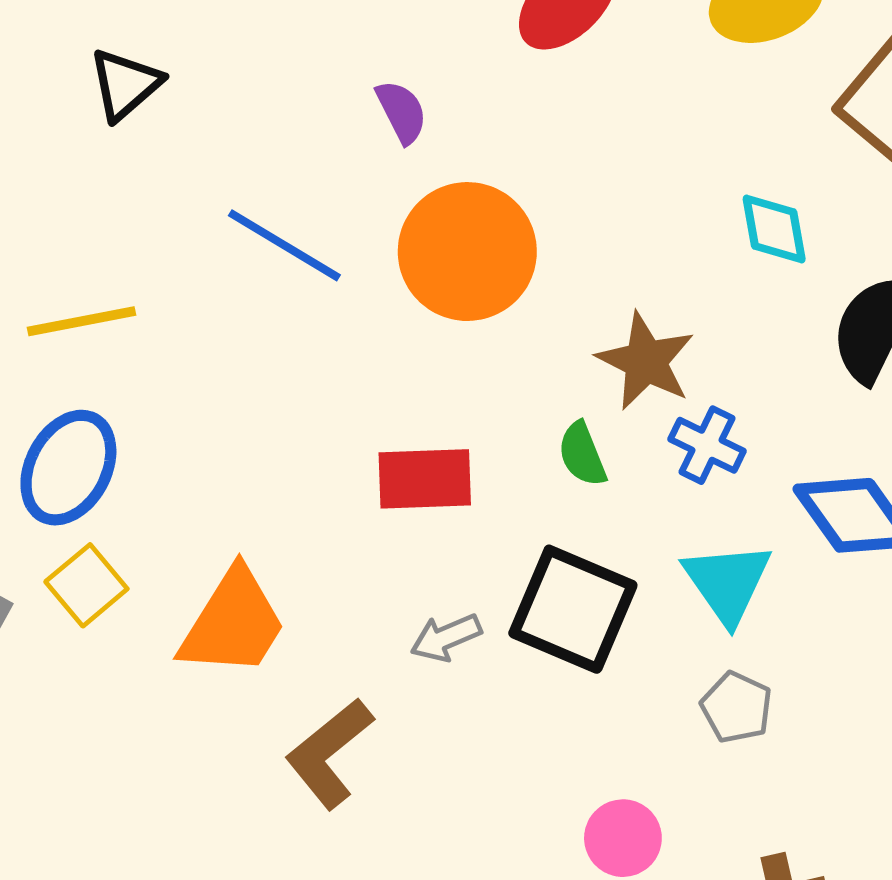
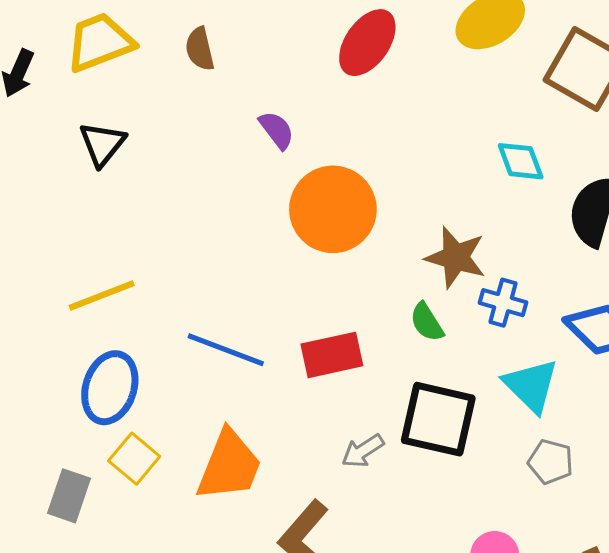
blue line: (284, 245) -> (226, 350), moved

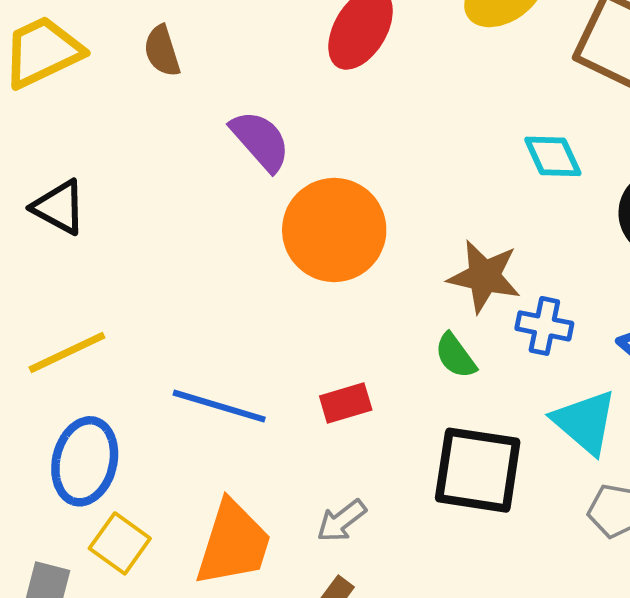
purple semicircle: (277, 130) -> (260, 141), size x1.4
black triangle: (102, 144) -> (59, 207), moved, turned -36
red rectangle: (332, 355) -> (346, 403), size x0.7
gray arrow: (363, 451) -> (341, 521), moved

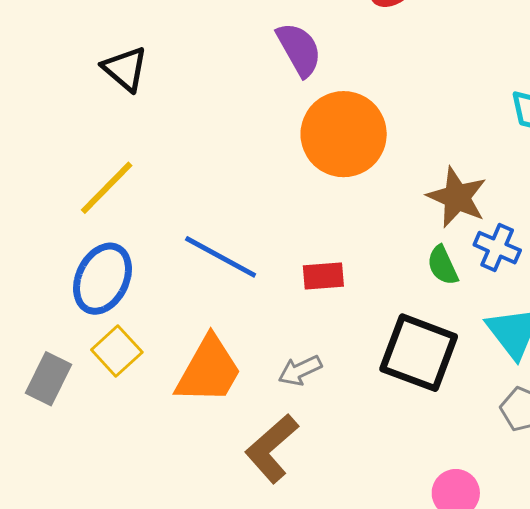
yellow line: (67, 353) -> (107, 188), turned -32
green semicircle: (455, 356) -> (443, 265), moved

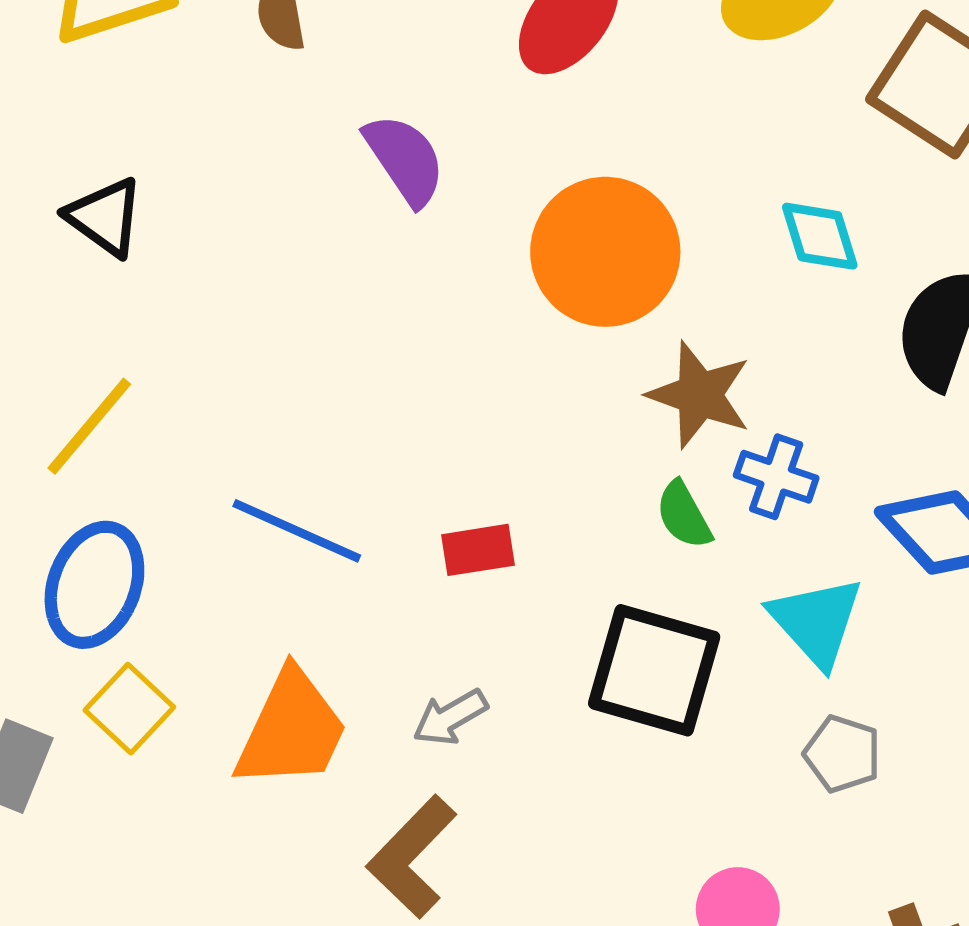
orange circle: (344, 134) -> (605, 252), moved

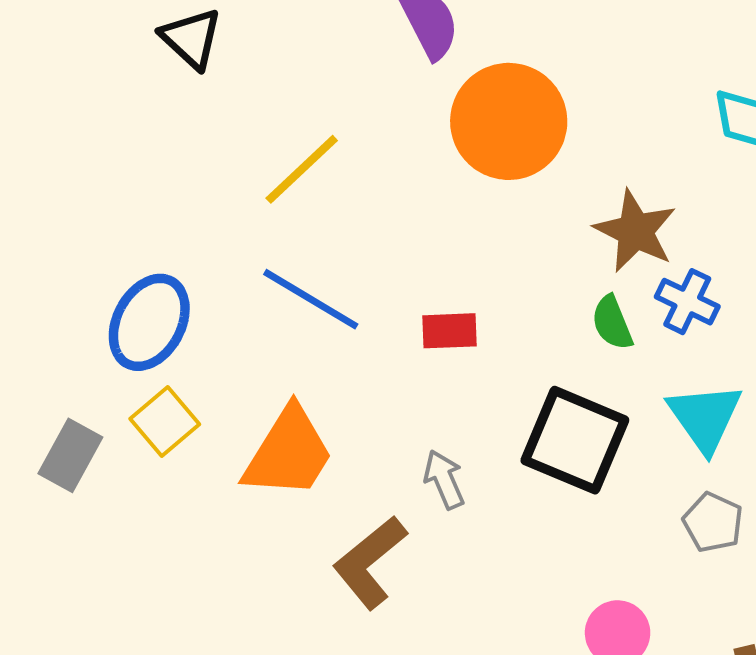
orange circle: (605, 252) -> (509, 121), moved
yellow line: (89, 426) -> (302, 169), moved
gray arrow: (450, 717) -> (444, 479), moved, turned 90

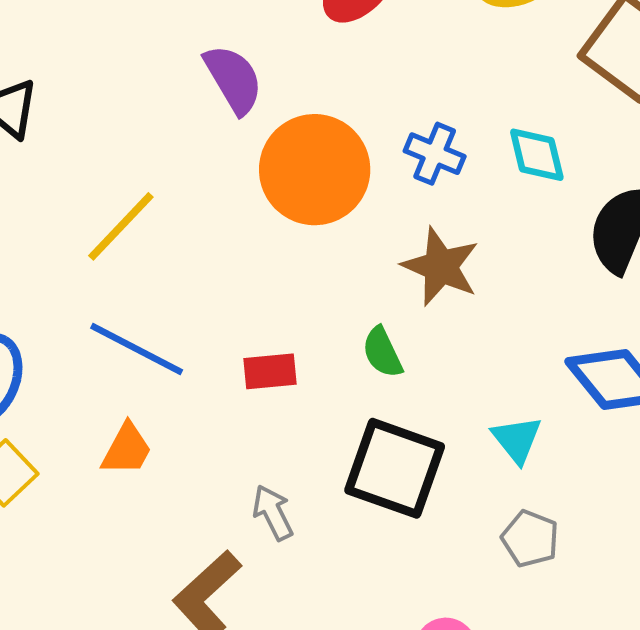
blue cross: (687, 302) -> (435, 154), moved
green semicircle: (612, 323) -> (382, 352), moved
cyan triangle: (705, 417) -> (517, 440), size x0.7
orange trapezoid: (288, 453) -> (127, 449), moved, size x0.6

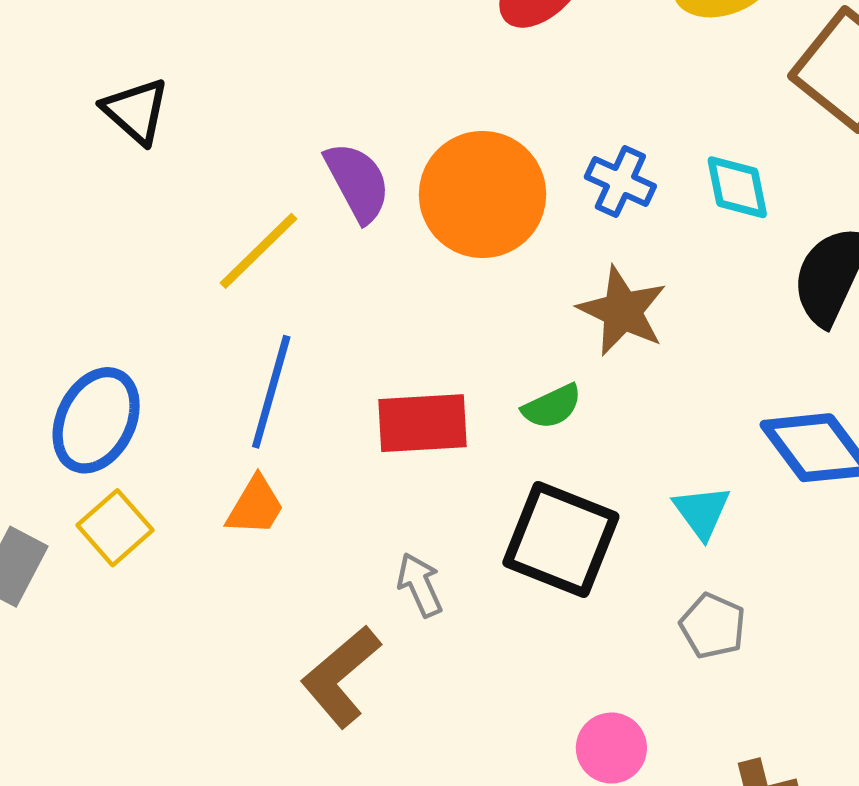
purple semicircle: (233, 79) -> (357, 182), moved
blue line: (137, 349) -> (271, 392), turned 76
green semicircle: (382, 352) -> (552, 406), turned -92
red rectangle: (270, 371) -> (423, 423), size x1.5

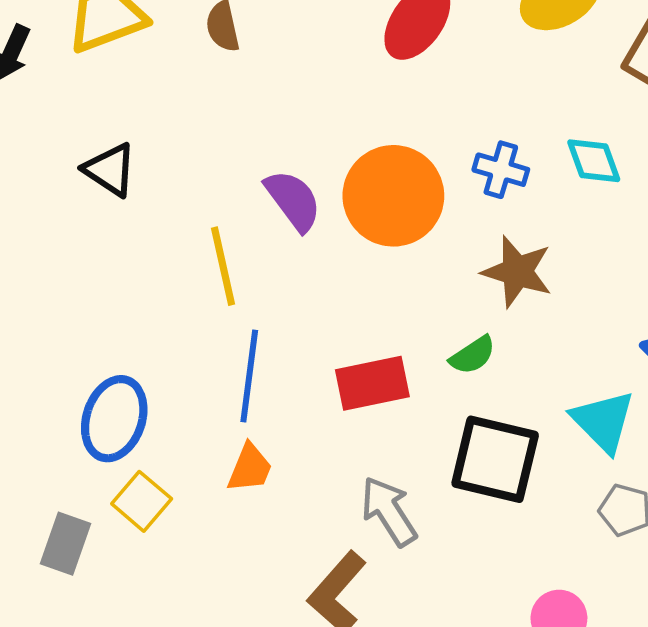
yellow line: (259, 251) -> (223, 266), turned -50
cyan triangle: (702, 512) -> (603, 421), size x1.4
gray arrow: (420, 585) -> (389, 511), size x1.4

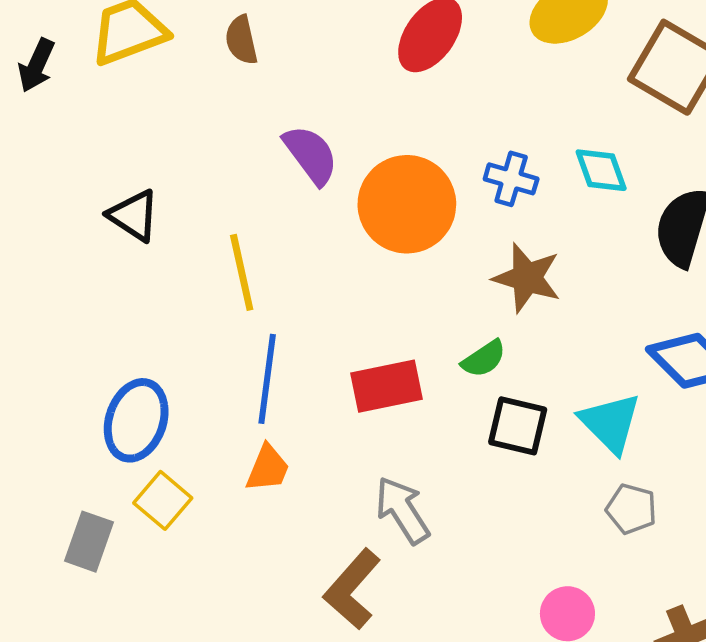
black triangle: (110, 170) -> (134, 215), moved
purple semicircle: (293, 200) -> (311, 155), moved
black square: (495, 459) -> (518, 426), moved, size x0.7

